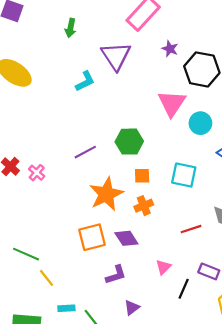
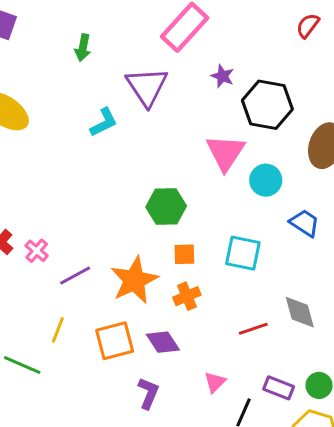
purple line: (85, 152) -> (75, 276), moved
purple L-shape: (116, 275) -> (148, 393), turned -50
yellow line: (46, 278) -> (58, 330), moved, turned 60

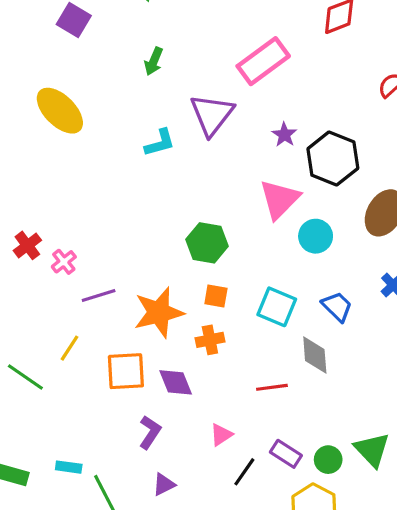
purple star: (222, 76) -> (284, 135), moved
blue trapezoid: (305, 223) -> (337, 307), moved
gray diamond: (300, 312) -> (315, 355), moved

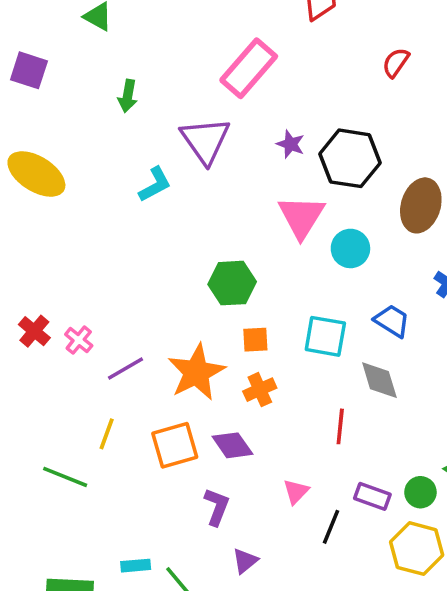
red line: (272, 387) -> (340, 426), turned -64

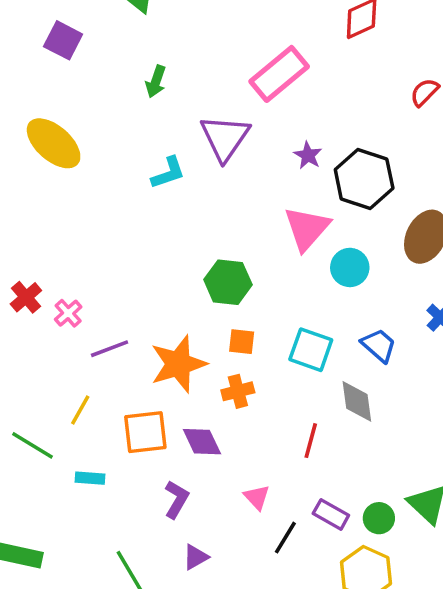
pink triangle: (296, 491) -> (257, 497), turned -36
cyan rectangle: (136, 566) -> (90, 478), moved

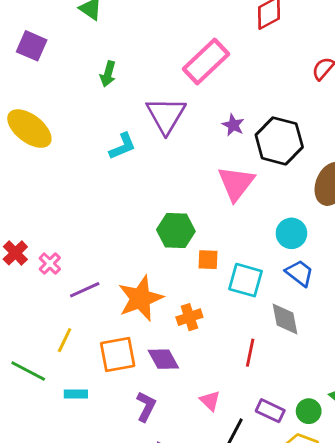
cyan circle: (350, 267) -> (291, 233), moved
orange square: (242, 342) -> (208, 260), moved

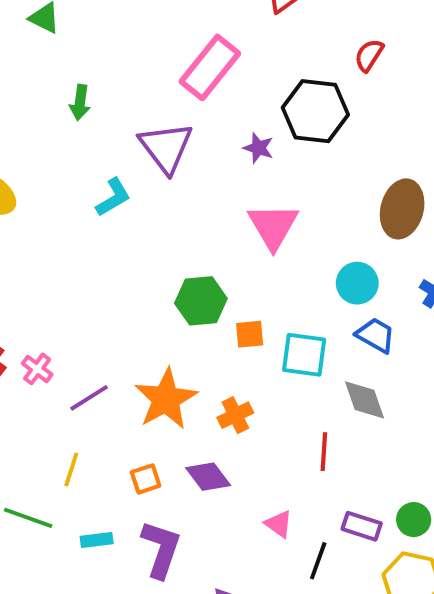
black hexagon: (279, 141) -> (315, 111), moved
orange square: (118, 355) -> (146, 479), size x0.6
purple L-shape: (146, 407) -> (161, 549), moved, size x1.4

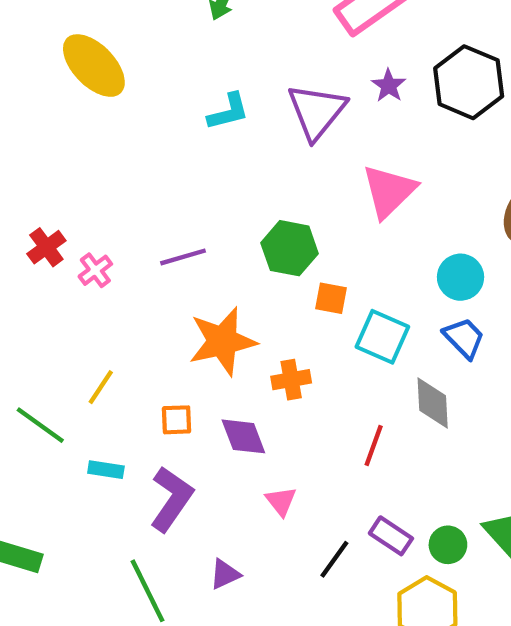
purple triangle: (166, 147) -> (317, 111), moved
purple star: (258, 148) -> (389, 86), moved
purple line: (89, 398) -> (183, 257), moved
pink triangle: (279, 524) -> (281, 501), moved

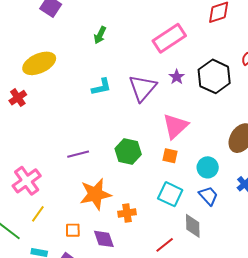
yellow ellipse: (94, 66) -> (39, 63), turned -72
red cross: (46, 247) -> (18, 98), moved
pink cross: (95, 270) -> (27, 181), moved, size x1.8
orange square: (331, 298) -> (170, 156), moved
red line: (374, 446) -> (165, 245), turned 30

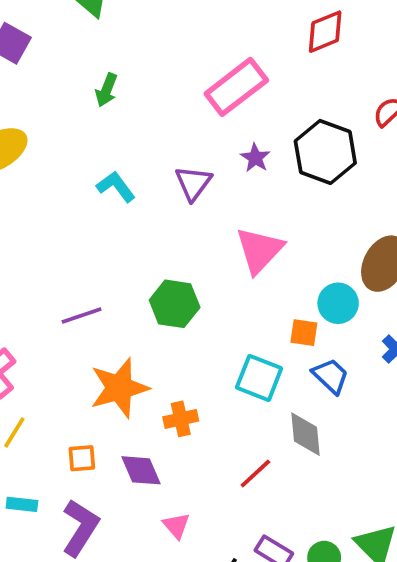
cyan L-shape: (101, 87) -> (116, 187), turned -110
purple triangle: (143, 88) -> (193, 183), size x0.7
orange square: (170, 156) -> (304, 333), moved
cyan circle: (208, 167) -> (338, 303), moved

